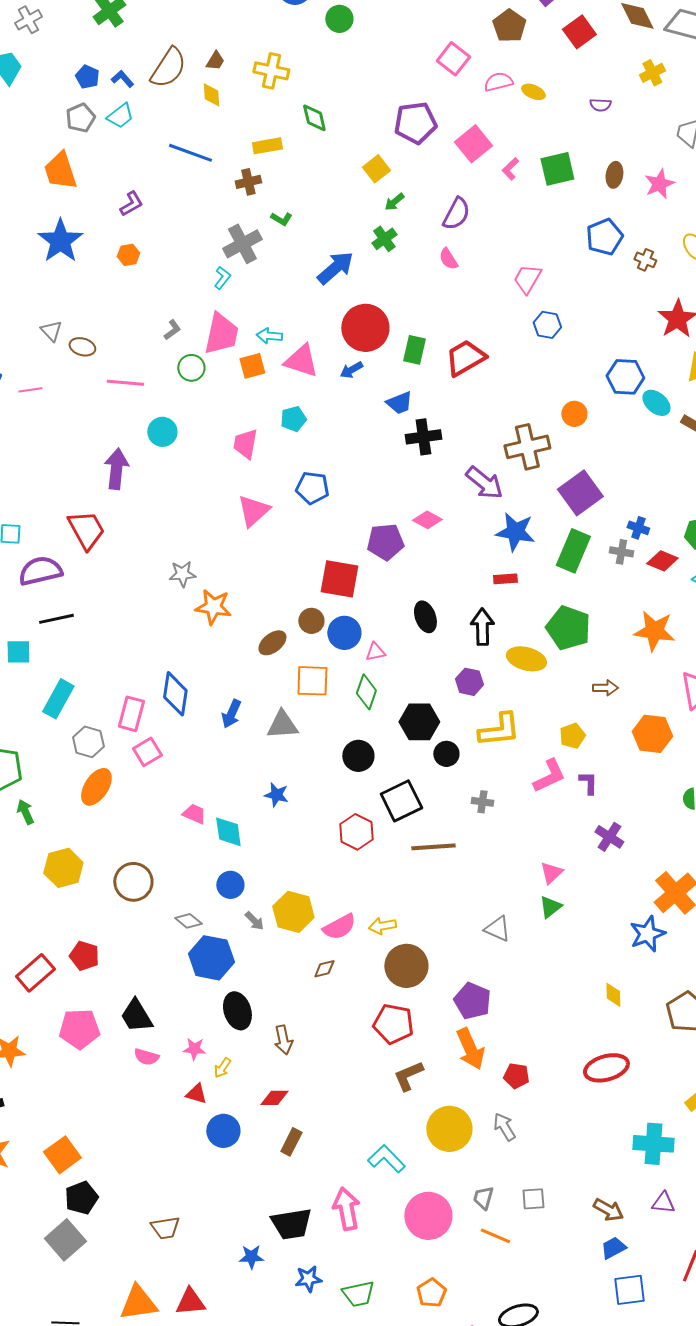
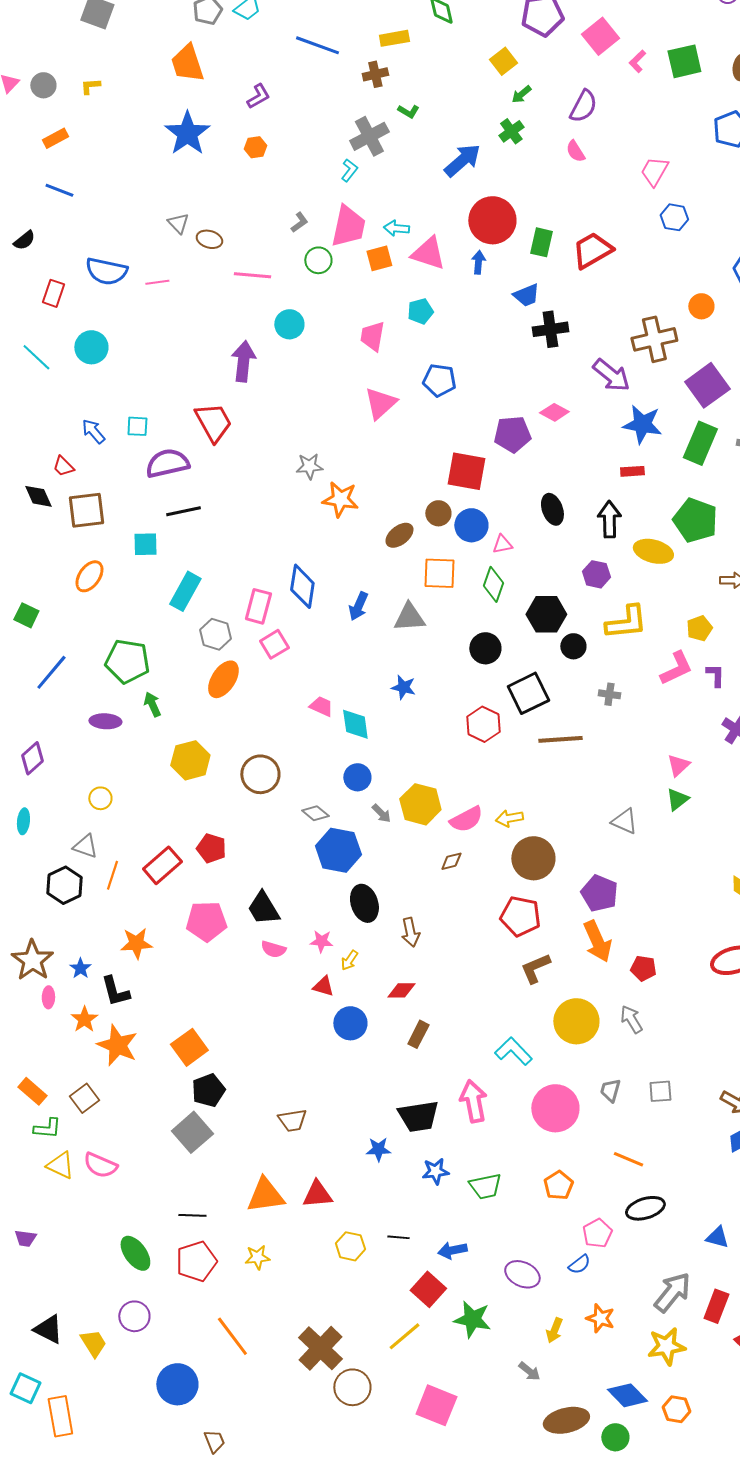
blue arrow: (351, 370) -> (478, 262), turned 125
orange line: (495, 1236) -> (628, 1159), moved

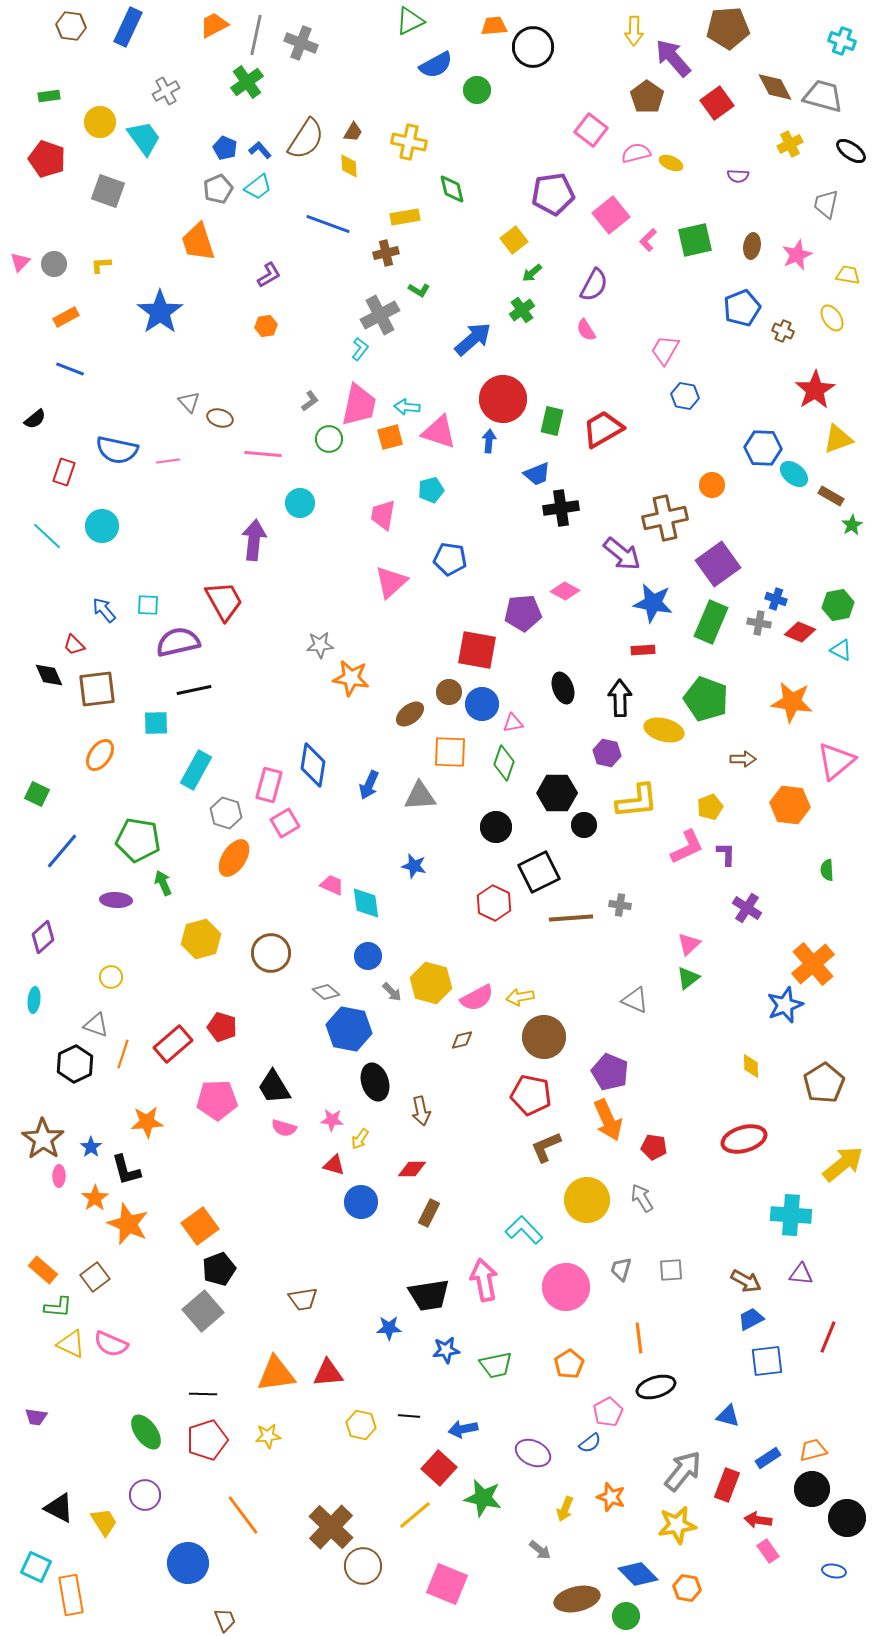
blue star: (187, 133) -> (160, 312), moved
gray cross: (609, 694) -> (620, 905), moved
orange line: (628, 1159) -> (639, 1338), turned 60

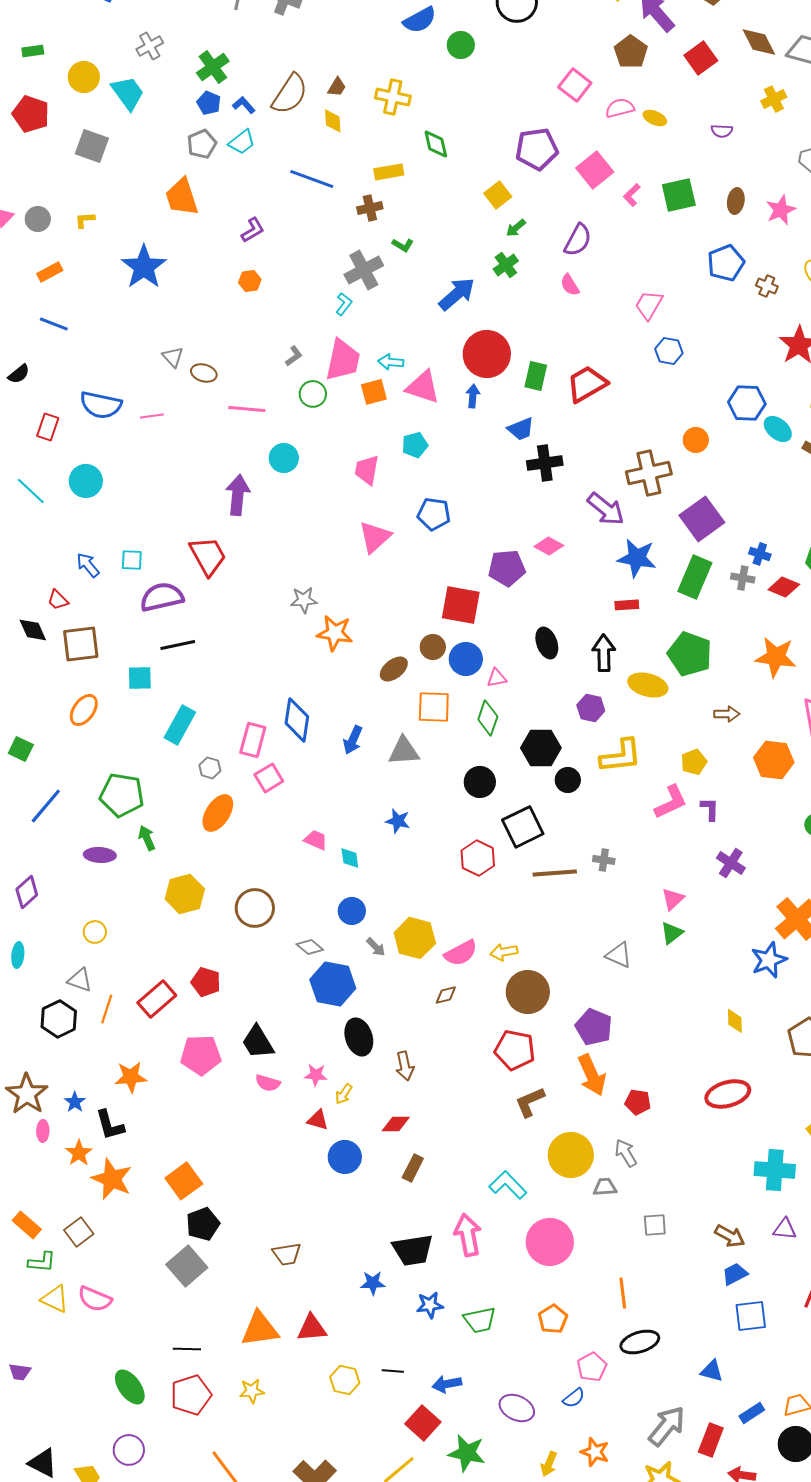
green cross: (247, 82) -> (213, 67), moved
gray hexagon: (226, 813) -> (210, 768), size x0.7
cyan diamond: (366, 903) -> (350, 858), size x0.7
gray trapezoid: (621, 1269) -> (605, 1187), moved, turned 70

